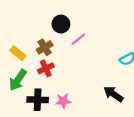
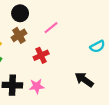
black circle: (61, 24) -> (20, 13), moved
red cross: (46, 68) -> (41, 55), moved

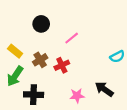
brown cross: (19, 35) -> (40, 60), moved
pink star: (37, 86) -> (77, 96), moved

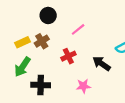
yellow rectangle: (15, 51) -> (22, 42), turned -64
brown cross: (40, 60) -> (42, 41), moved
black arrow: (104, 89) -> (102, 64), moved

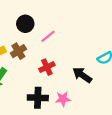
pink line: (78, 29) -> (48, 36), moved
black cross: (41, 85) -> (38, 98), moved

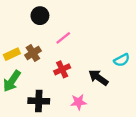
black circle: (25, 24) -> (40, 16), moved
black cross: (38, 98) -> (39, 101), moved

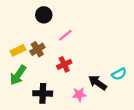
cyan semicircle: (122, 60) -> (119, 74), moved
black arrow: (98, 78) -> (98, 83), moved

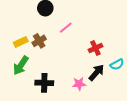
red cross: (64, 64) -> (95, 48), moved
black arrow: (98, 83) -> (96, 73), turned 96

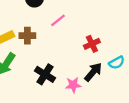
brown cross: (39, 41) -> (27, 36), turned 32
black cross: (44, 83) -> (45, 74), moved, turned 30

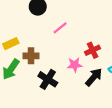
brown cross: (27, 36) -> (31, 56), moved
pink star: (73, 85) -> (75, 65), moved

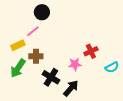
pink line: (60, 28) -> (33, 31), moved
black arrow: (94, 77) -> (71, 88), moved

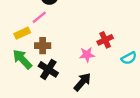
green arrow: (18, 68) -> (22, 59), turned 102
black cross: (51, 77) -> (48, 69), moved

